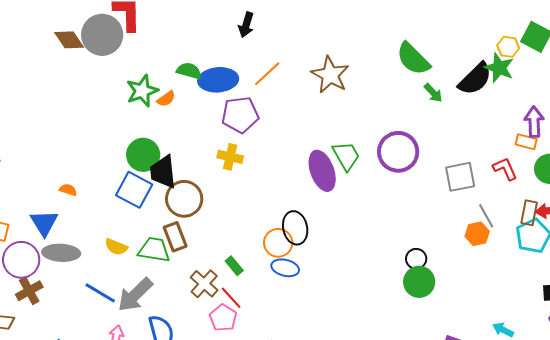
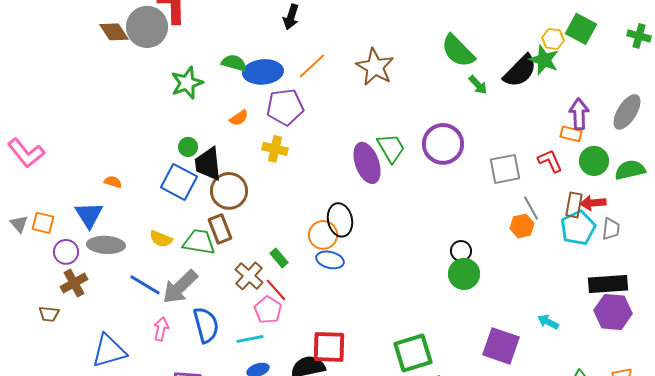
orange semicircle: (166, 99) -> (239, 118), moved
green circle: (143, 155) -> (188, 147), size x0.6
purple circle: (21, 260) -> (66, 252), size x0.7

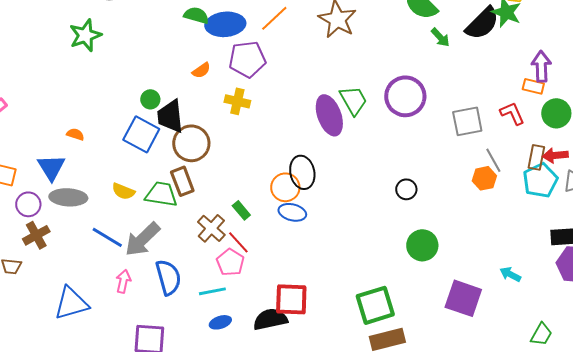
green star: (187, 83) -> (85, 35), moved
black circle: (461, 251) -> (406, 189), moved
green circle: (464, 274) -> (422, 245), moved

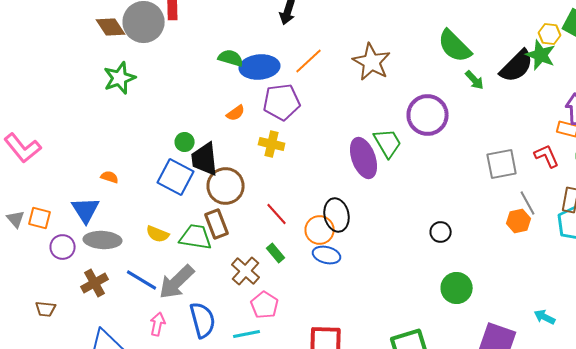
purple circle: (405, 96) -> (428, 115), moved
brown cross: (36, 235) -> (95, 283), moved
red line: (238, 242) -> (277, 214), moved

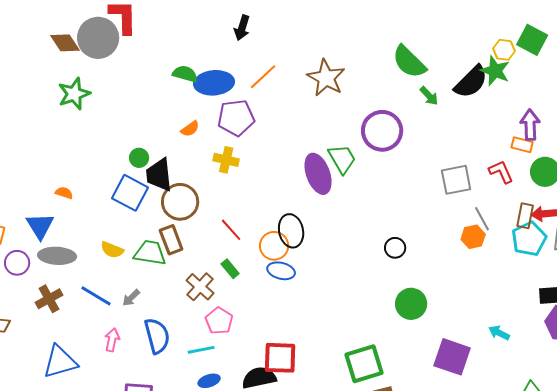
gray arrow: (177, 282) -> (131, 298), size x0.5

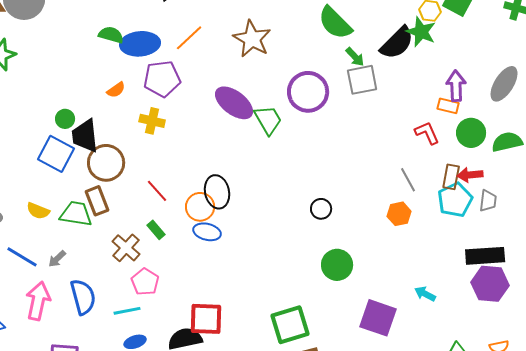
purple ellipse: (318, 174) -> (234, 103), moved, turned -33
gray square: (456, 180) -> (362, 80), moved
orange hexagon: (473, 237) -> (399, 214), moved
pink arrow: (112, 340) -> (38, 301), size x1.6

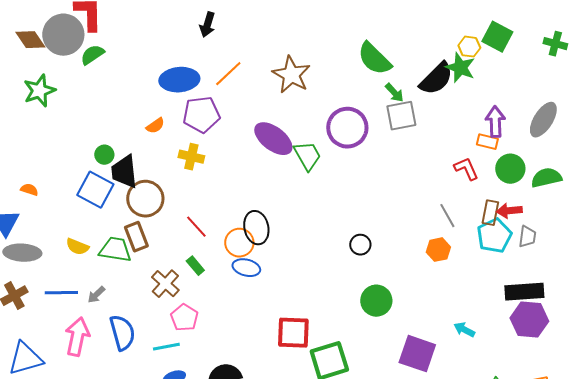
green semicircle: (111, 35) -> (92, 55), moved, turned -50
blue line: (22, 257) -> (61, 293), turned -32
red square: (206, 319) -> (293, 333), moved

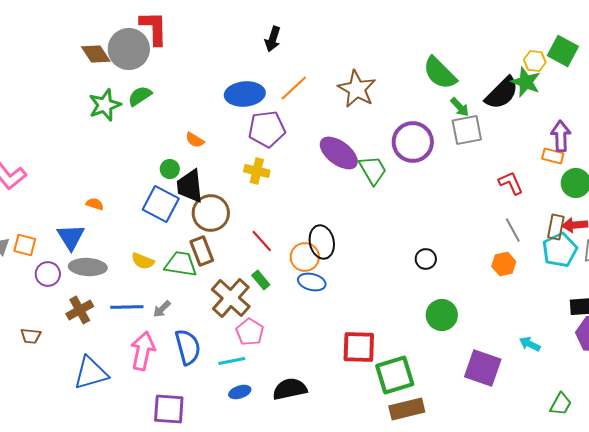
green semicircle: (92, 55) -> (140, 96), moved
orange semicircle: (155, 126) -> (195, 140), moved, turned 66
red L-shape: (466, 169) -> (511, 183), moved
brown cross: (165, 284) -> (231, 298), size x1.4

